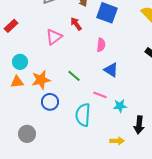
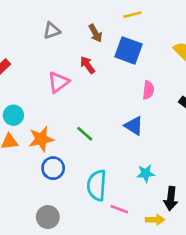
pink semicircle: (101, 45) -> (148, 90), moved
pink line: (100, 95) -> (119, 209), moved
gray circle: (27, 134) -> (48, 217), moved
yellow arrow: (117, 141) -> (155, 220), moved

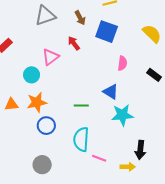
gray triangle: (52, 31) -> (45, 16), size x1.5
cyan circle: (13, 115) -> (32, 75), moved
green line: (85, 134) -> (81, 106), moved, turned -40
cyan star: (146, 173) -> (122, 115), moved, size x1.5

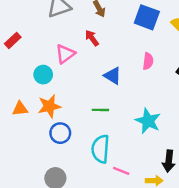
blue square: (107, 32) -> (147, 17), moved
blue triangle: (111, 92) -> (113, 76), moved
cyan star: (122, 115) -> (148, 121), turned 30

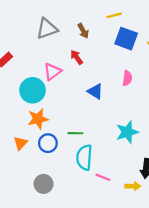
cyan circle: (43, 75) -> (33, 90), size x1.5
orange triangle: (20, 109) -> (20, 143), moved, turned -40
green line: (100, 110) -> (75, 133), moved
cyan star: (148, 121) -> (127, 132), turned 30

